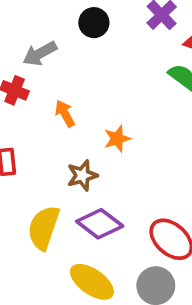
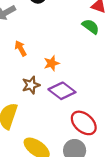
purple diamond: (100, 224) -> (62, 91), moved

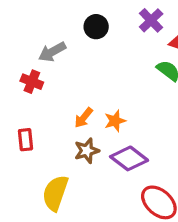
orange arrow: (21, 48) -> (84, 118), moved, turned -112

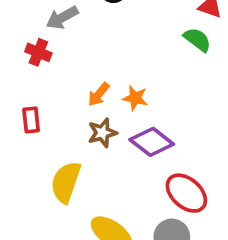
orange star: (115, 121) -> (135, 98), turned 30

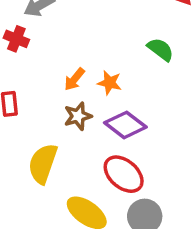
green semicircle: (197, 40) -> (161, 49), moved
red ellipse: (186, 193) -> (124, 174), moved

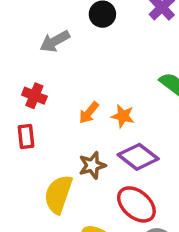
red cross: (16, 39) -> (34, 96), moved
brown star: (78, 116) -> (92, 165), moved

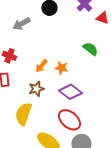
brown star: (92, 165) -> (36, 89), moved

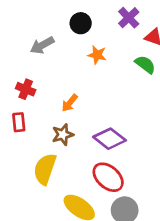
green semicircle: (90, 49) -> (145, 64), moved
orange star: (61, 68) -> (97, 55), moved

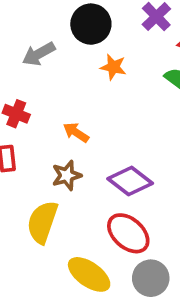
black circle: (81, 23) -> (91, 24), size x1.4
orange arrow: (70, 103) -> (76, 132), turned 84

